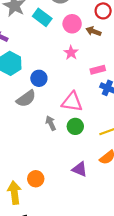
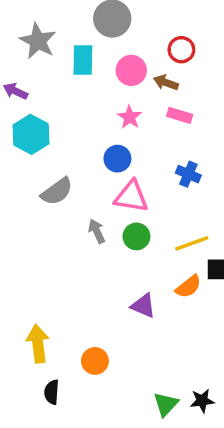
cyan rectangle: (42, 17) -> (83, 60), turned 54
pink rectangle: (98, 70) -> (180, 115), moved, turned 32
blue circle: (39, 78) -> (117, 159), moved
orange circle: (36, 179) -> (95, 361), moved

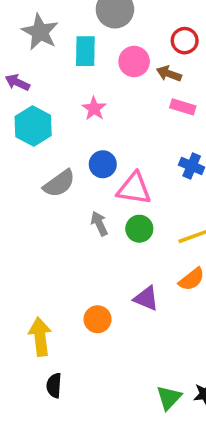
pink star: (130, 117) -> (94, 109), moved
blue circle: (117, 159) -> (103, 164), moved
orange circle: (95, 361) -> (98, 319), moved

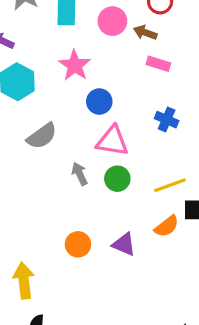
pink star: (94, 109) -> (75, 65), size x1.4
blue circle: (103, 164) -> (99, 102), moved
orange circle: (98, 319) -> (78, 244), moved

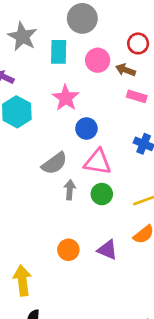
gray semicircle: (42, 136) -> (54, 163), moved
gray arrow: (80, 174) -> (70, 190), turned 30

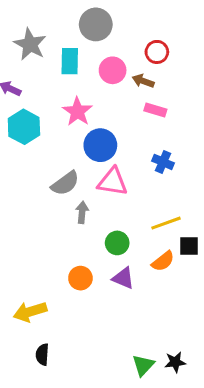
blue circle: (86, 129) -> (100, 145), size x1.4
green circle: (102, 194) -> (117, 243), moved
yellow arrow: (22, 280) -> (30, 312), turned -100

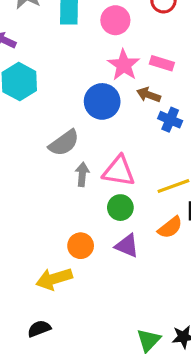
brown arrow: (143, 81) -> (149, 95), moved
pink star: (77, 112) -> (124, 65), moved
pink triangle: (113, 182) -> (119, 171), moved
yellow arrow: (30, 312) -> (54, 279), moved
black semicircle: (42, 354) -> (39, 329), turned 65

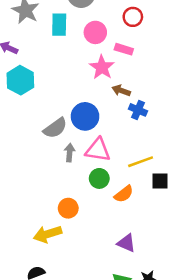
pink rectangle: (162, 63) -> (124, 49), moved
blue circle: (102, 101) -> (85, 116), moved
orange semicircle: (170, 227) -> (124, 194), moved
purple triangle: (127, 246) -> (126, 243), moved

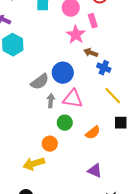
pink rectangle: (124, 49) -> (93, 21), turned 56
yellow line: (141, 162) -> (113, 96), moved, turned 66
green circle: (99, 178) -> (65, 123), moved

